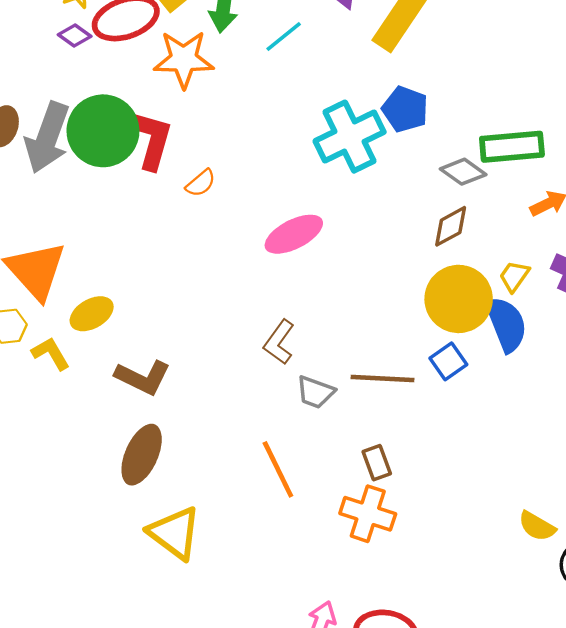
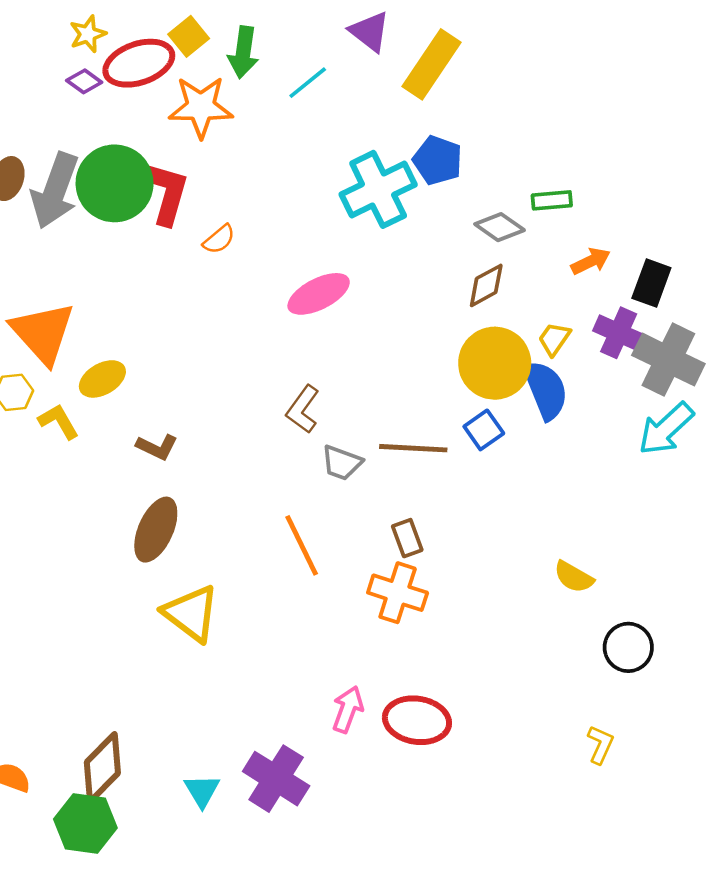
green rectangle: (512, 147) -> (552, 200), size x0.6
brown L-shape: (143, 377) -> (157, 447), size x0.7
yellow semicircle: (537, 526) -> (574, 577), moved

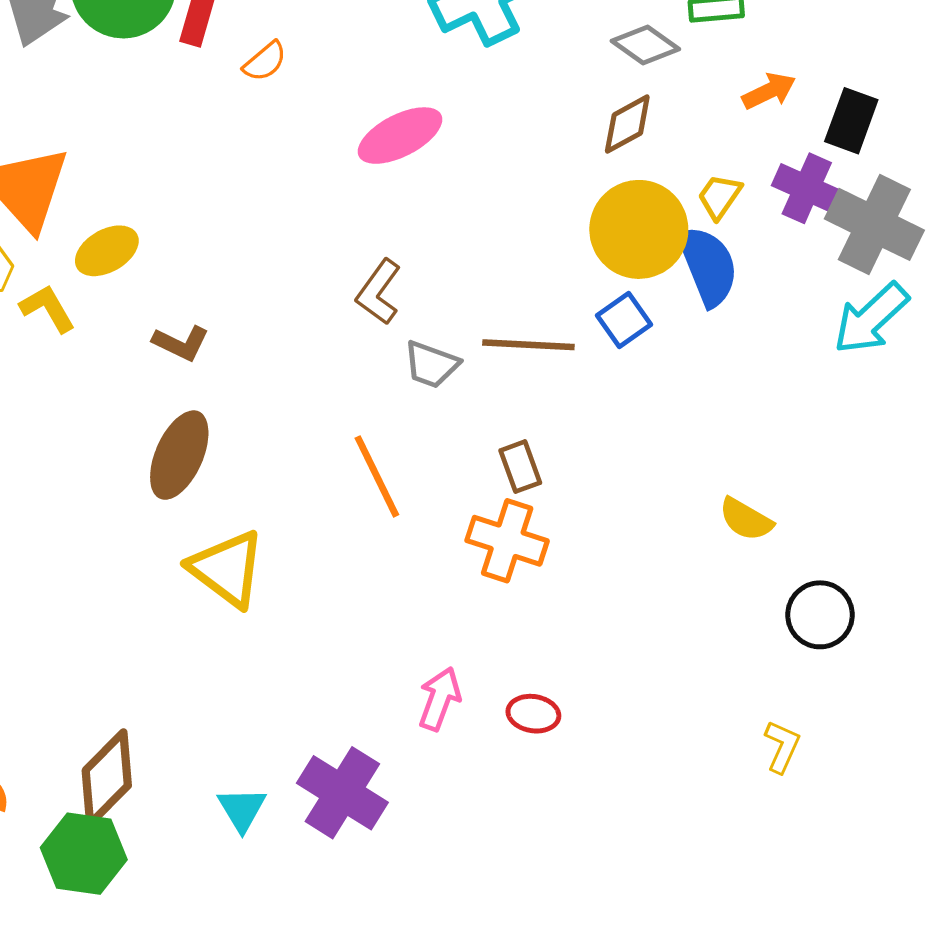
red ellipse: (417, 720) -> (533, 714), size x0.6

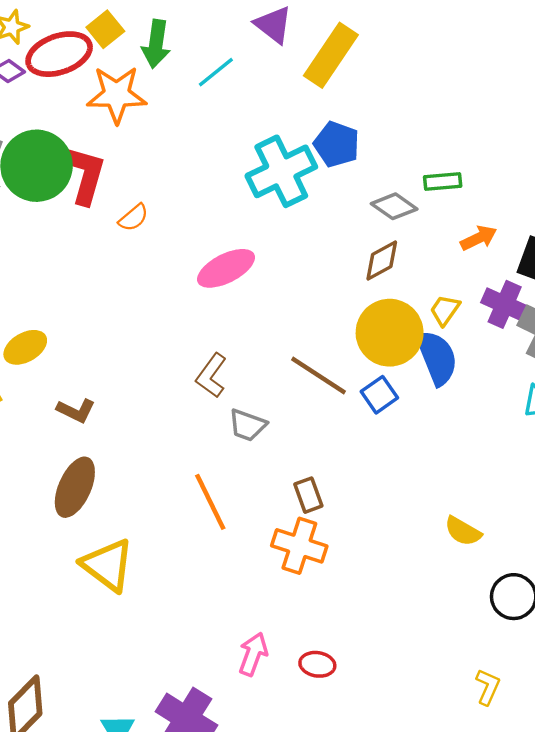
brown line: (528, 345) -> (319, 376), moved, turned 30

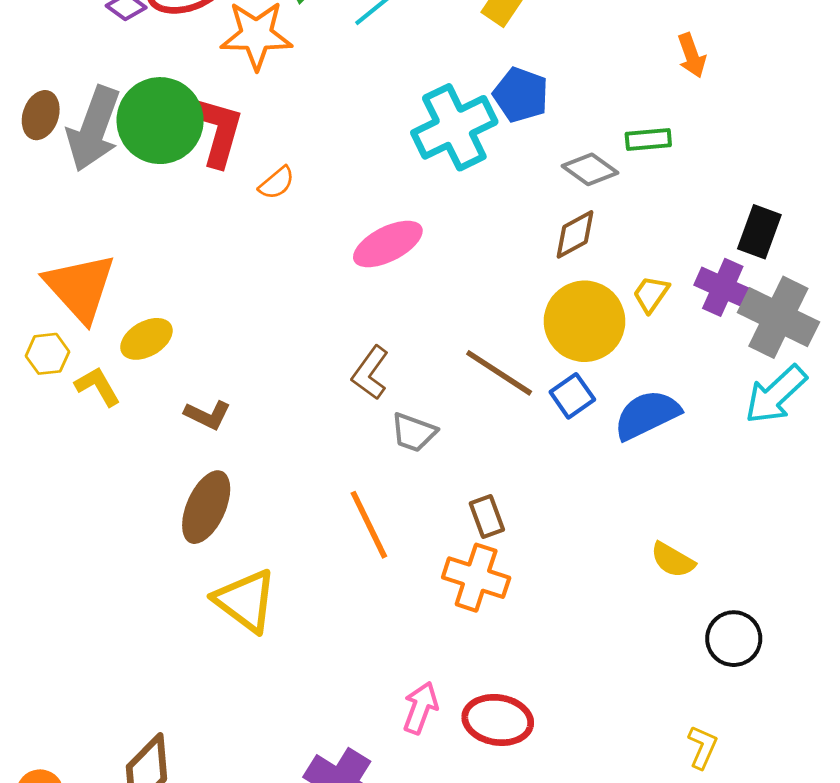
orange arrow: (479, 238) -> (692, 55), moved, turned 96
blue semicircle: (437, 357) -> (647, 415), moved, turned -94
red ellipse: (317, 664) -> (498, 720), size x1.6

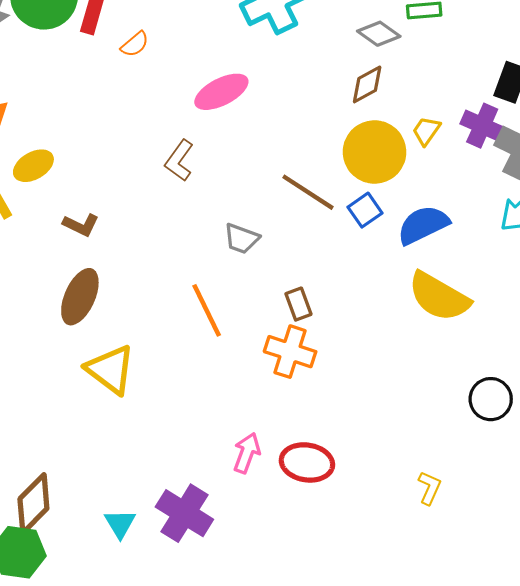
brown L-shape: (370, 373) -> (179, 160), moved
yellow semicircle: (673, 560) -> (439, 297), moved, size x1.8
yellow L-shape: (703, 747) -> (429, 488), moved

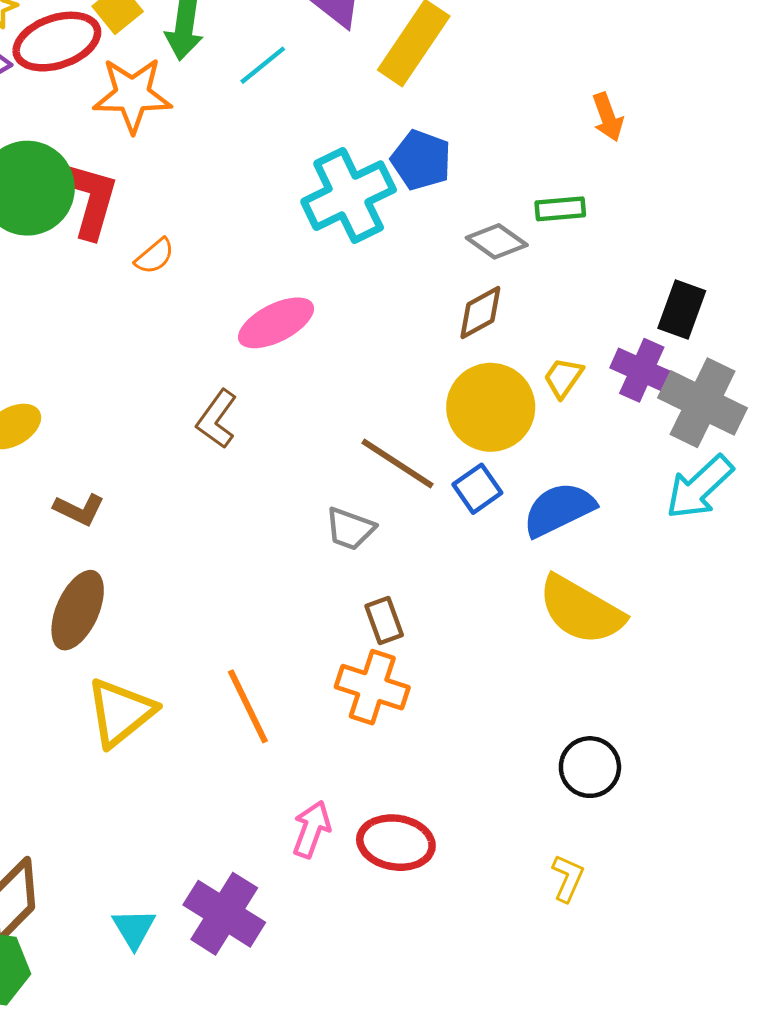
gray trapezoid: (241, 239) -> (350, 529), moved
orange line: (207, 310) -> (248, 706), moved
yellow triangle: (111, 370) -> (121, 712), turned 44
black circle: (491, 399) -> (590, 767), moved

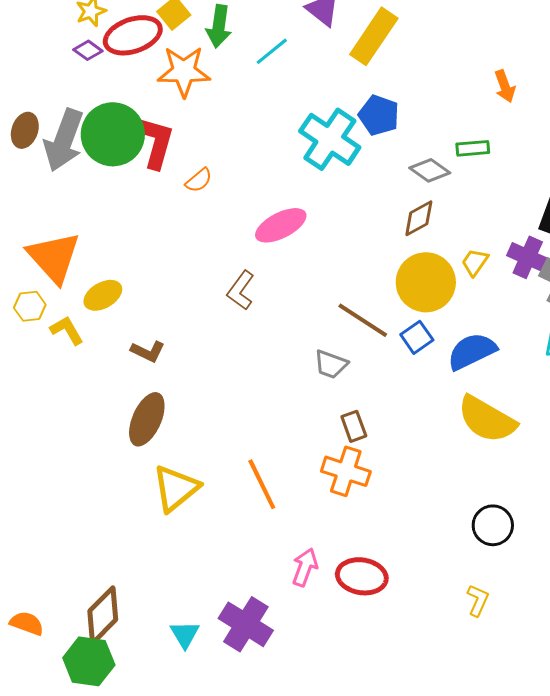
cyan cross: (349, 196) -> (330, 139), turned -30

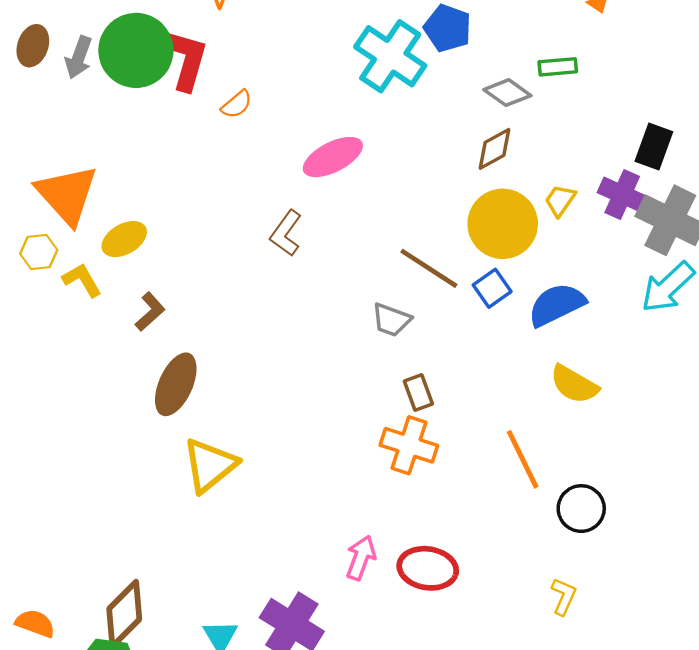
gray arrow: (64, 140) -> (79, 57), size x0.6
brown L-shape: (148, 351) -> (150, 312), moved, turned -68
yellow semicircle: (487, 419) -> (574, 384), size x0.7
orange line: (262, 484) -> (523, 459), moved

